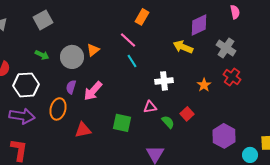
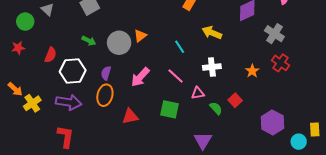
pink line: (128, 40) -> (176, 76), moved
yellow arrow: (183, 47) -> (212, 33), moved
purple semicircle: (71, 87) -> (106, 73), moved

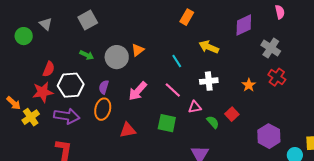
red star: (18, 48) -> (43, 92), moved, size x1.5

